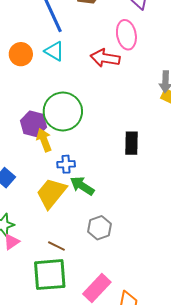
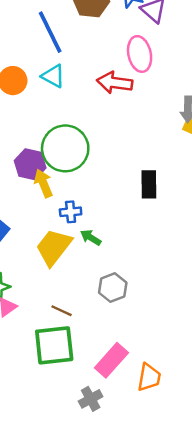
green arrow: (82, 186) -> (91, 238), size x0.7

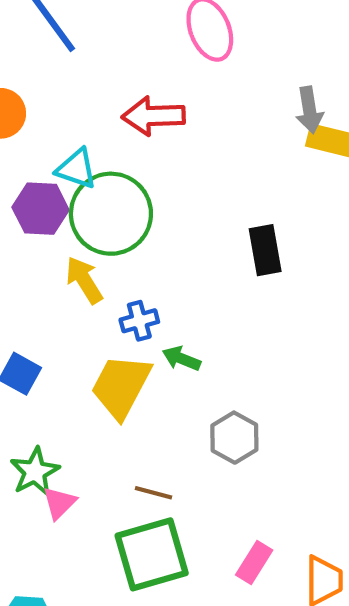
cyan triangle: (53, 76) -> (77, 169), moved
red arrow: (115, 83) -> (153, 116), moved
purple hexagon: (30, 164) -> (41, 209), moved
pink rectangle: (111, 360) -> (254, 563), size x0.7

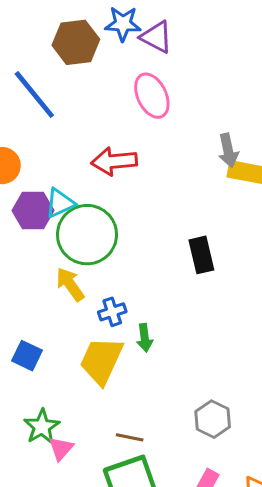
cyan triangle: (77, 169) -> (60, 203), turned -40
purple hexagon: (41, 209) -> (33, 211), moved
green arrow: (181, 359) -> (145, 338), turned -116
gray hexagon: (234, 438) -> (213, 419), moved

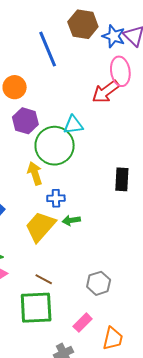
blue star: (123, 24) -> (114, 36), moved
red arrow: (114, 161) -> (106, 92), moved, turned -48
cyan triangle: (60, 203) -> (73, 125), moved
green arrow: (145, 338) -> (71, 220), turned 72

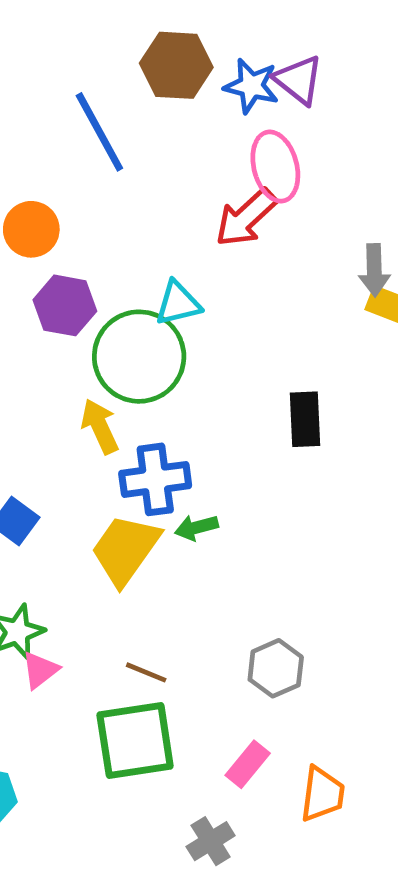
blue cross: (56, 198) -> (155, 479), size x1.6

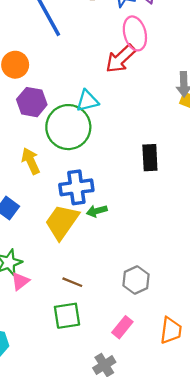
yellow arrow: (100, 426) -> (31, 161), moved
green square: (135, 740) -> (67, 316), size x0.7
orange trapezoid: (322, 794) -> (171, 330), moved

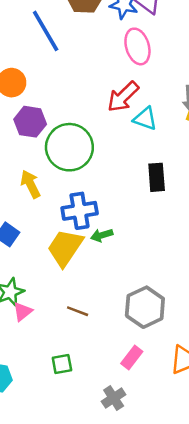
red arrow: (121, 59) -> (123, 97), moved
cyan triangle: (87, 101) -> (145, 119), moved, turned 35
gray hexagon: (136, 280) -> (145, 307), size x1.4
green square: (67, 316) -> (62, 364), moved, size x0.7

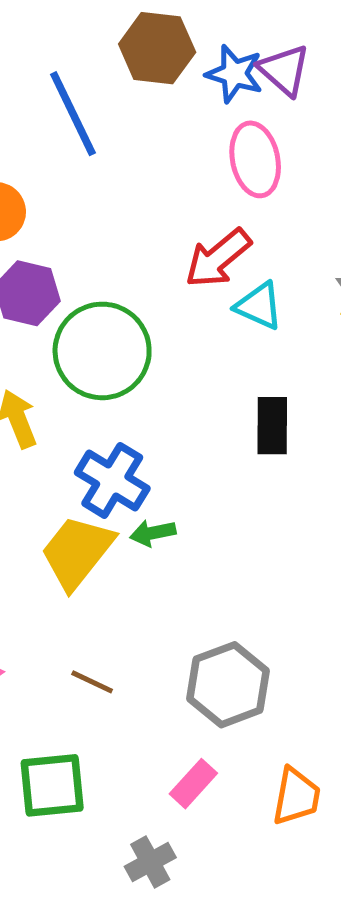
blue cross: (80, 211) -> (112, 480), turned 36
green square: (62, 364) -> (52, 785), size x1.6

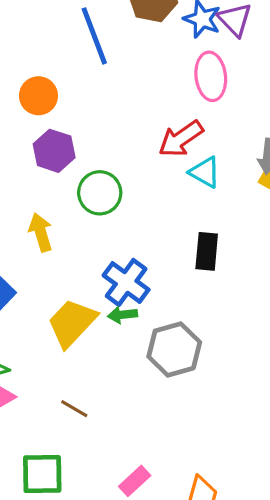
green circle: (102, 351) -> (100, 193), size x0.7
blue cross: (112, 480) -> (126, 282), moved
gray hexagon: (228, 685) -> (174, 349), moved

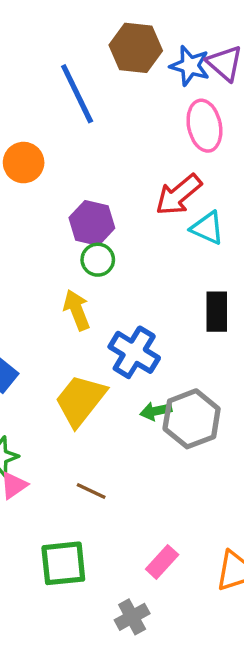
purple hexagon: (54, 151) -> (92, 223), moved
green circle: (100, 193) -> (98, 260), size x0.7
yellow arrow: (41, 232) -> (77, 310), moved
green arrow: (122, 315) -> (156, 411), moved

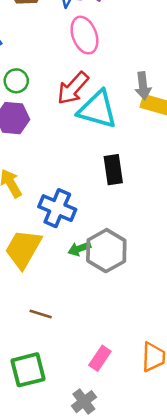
cyan triangle: (207, 228) -> (97, 109), size x1.6
green circle: (98, 260) -> (16, 81), moved

